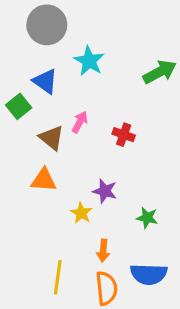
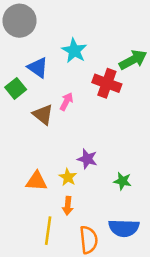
gray circle: (47, 25) -> (20, 21), moved
red cross: (124, 135) -> (107, 83), moved, size x1.5
orange triangle: (44, 180) -> (36, 181), moved
orange arrow: (103, 251) -> (68, 206), moved

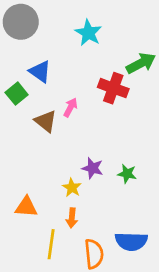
cyan star: (74, 51) -> (88, 33), moved
orange triangle: (36, 181) -> (26, 207), moved
green star: (123, 181) -> (127, 174), moved

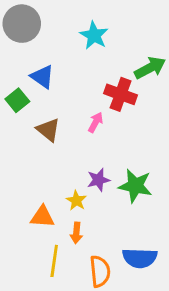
pink arrow: (70, 107) -> (95, 122), moved
purple star: (93, 168) -> (98, 180), turned -30
green star: (127, 174) -> (135, 186), size x1.6
orange triangle: (26, 207) -> (42, 217), moved

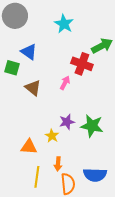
green square: (17, 100) -> (12, 68), turned -35
orange arrow: (76, 233) -> (58, 164), moved

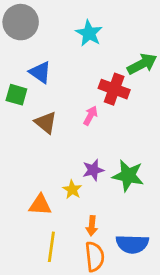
orange arrow: (58, 164) -> (92, 226), moved

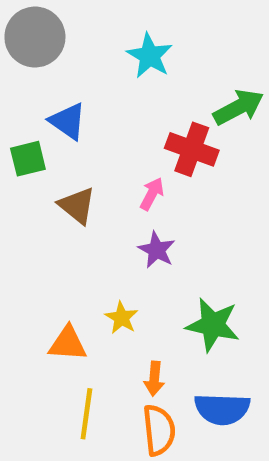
green square: (16, 95) -> (28, 159), turned -30
purple star: (93, 170) -> (157, 250), moved, turned -30
green star: (128, 176) -> (213, 325), moved

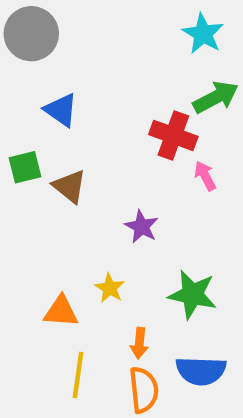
cyan star: (150, 56) -> (203, 34), moved
green square: (28, 159) -> (25, 167), moved
pink arrow: (152, 194) -> (205, 176), moved, turned -56

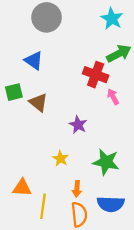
gray circle: (31, 34) -> (47, 17), moved
orange triangle: (61, 311) -> (22, 188), moved

